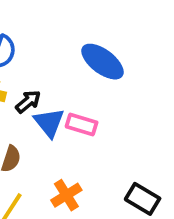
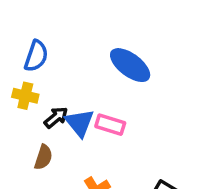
black arrow: (28, 102) -> (56, 117), moved

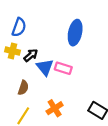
blue ellipse: (130, 65) -> (75, 33), turned 65
black arrow: (56, 117) -> (31, 55), moved

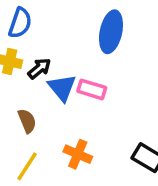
brown semicircle: (23, 88) -> (27, 121), turned -40
orange cross: (55, 108) -> (78, 154), turned -35

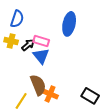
pink rectangle: (92, 89) -> (41, 41), moved
brown semicircle: (27, 121) -> (38, 85), moved, size x1.5

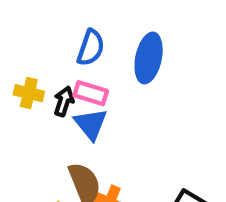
blue semicircle: (17, 19) -> (91, 48), moved
black arrow: (28, 45) -> (64, 101), turned -32

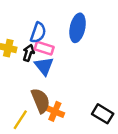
blue semicircle: (91, 48) -> (38, 33), moved

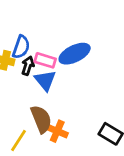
blue ellipse: (78, 28) -> (75, 54), moved, turned 52
blue semicircle: (38, 33) -> (21, 47), moved

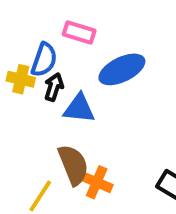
pink rectangle: (45, 60) -> (79, 32), moved
blue triangle: (45, 80) -> (79, 108), turned -45

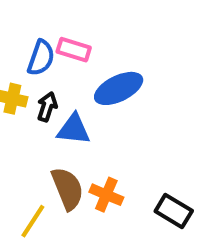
blue semicircle: (44, 60) -> (41, 58), moved
orange cross: (97, 182) -> (106, 195), moved

